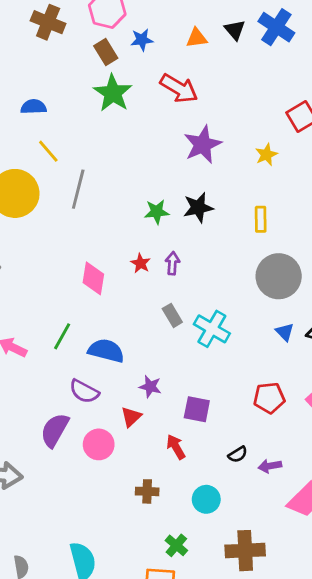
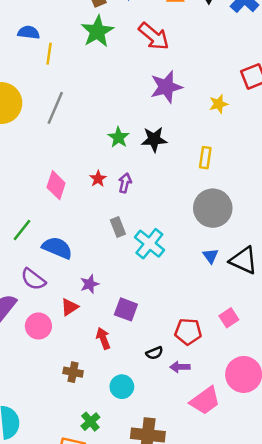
yellow line: (48, 151) -> (49, 54), moved, turned 40
green star: (157, 212) -> (118, 137), turned 30
purple star: (150, 387) -> (90, 284), turned 30
red pentagon: (269, 398) -> (188, 332), moved

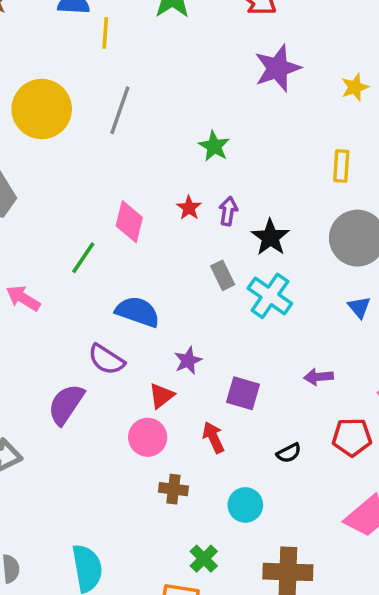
black star: (154, 139) -> (270, 237), moved, turned -30
green line: (22, 230) -> (83, 258), moved
pink circle: (38, 326) -> (148, 437), moved
red pentagon: (188, 332) -> (352, 437), moved
purple arrow: (180, 367) -> (319, 377), moved

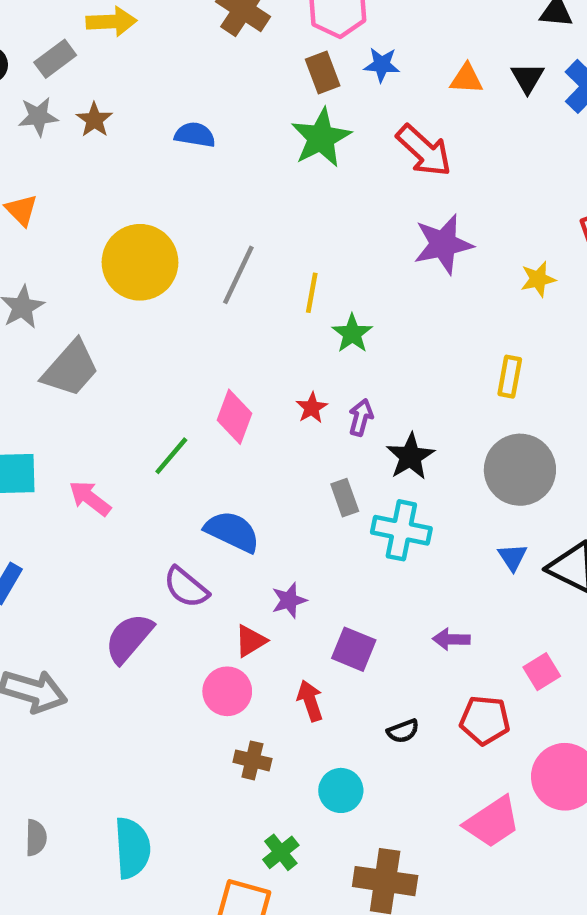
yellow line: (105, 33) -> (312, 293), moved
cyan cross: (270, 296) -> (401, 530), turned -30

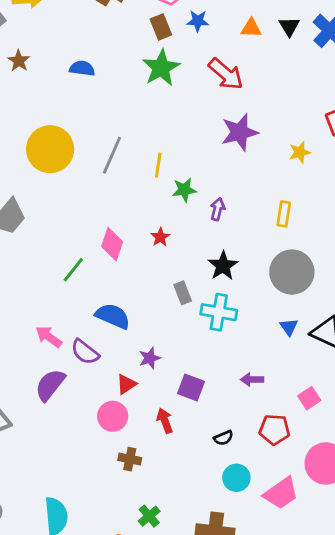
green star: (352, 333) -> (184, 190), turned 30
purple arrow: (361, 417) -> (218, 209), moved
pink arrow: (90, 498) -> (49, 337), moved
cyan circle: (341, 790) -> (236, 478), moved

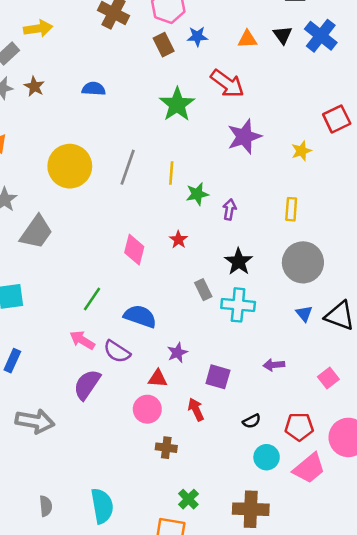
green star: (161, 68) -> (177, 104), moved
green line: (73, 270) -> (92, 299), moved
red triangle: (126, 384) -> (158, 378), turned 42
red pentagon: (275, 430) -> (299, 427), moved

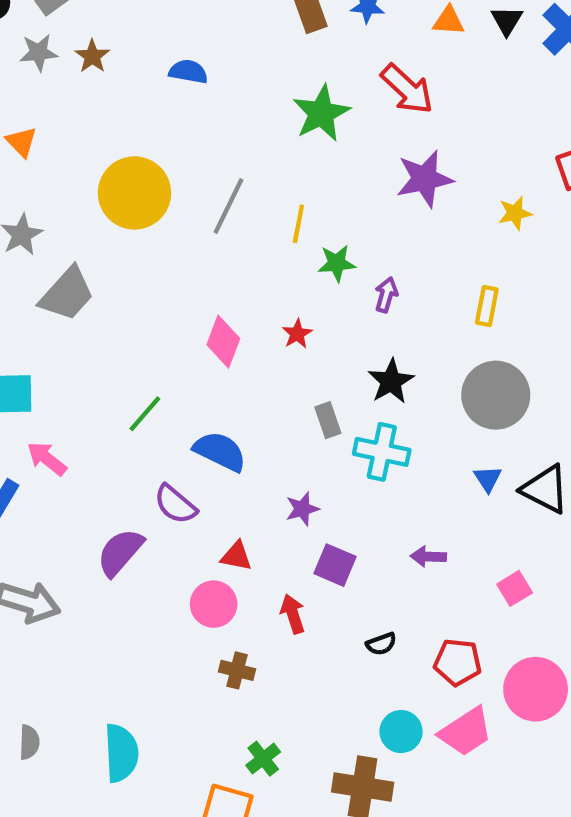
pink arrow: (82, 340) -> (47, 459), moved
purple star: (177, 353) -> (302, 509), moved
cyan circle: (267, 457) -> (401, 732), moved

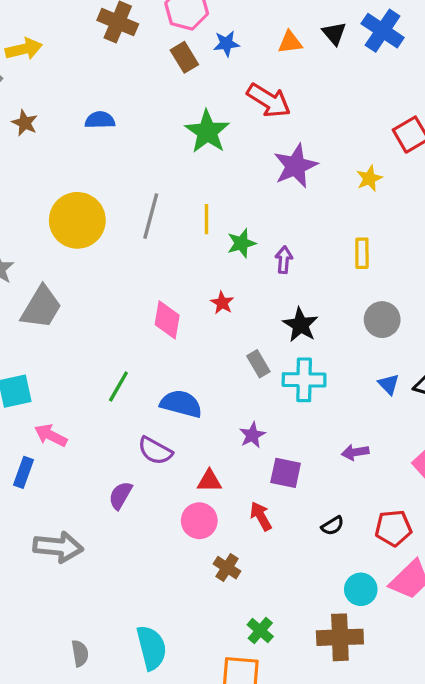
gray circle: (496, 395) -> (382, 320), size x0.7
purple semicircle: (120, 552) -> (120, 495), size x0.7
brown cross: (237, 670) -> (227, 568), turned 30

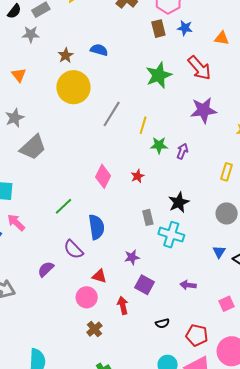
brown star: (25, 123) -> (66, 55), moved
yellow circle: (77, 220) -> (73, 87), moved
purple arrow: (284, 260) -> (182, 151), moved
blue semicircle: (181, 404) -> (96, 227), turned 50

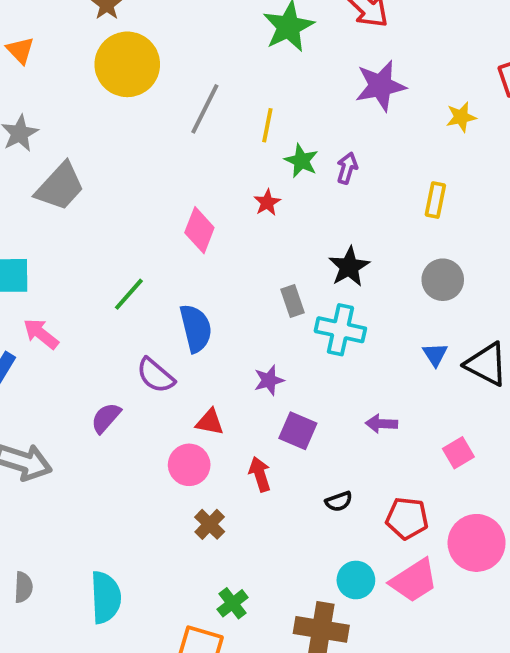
green star: (159, 145) -> (301, 161), turned 30
red star: (138, 176) -> (267, 203), moved

